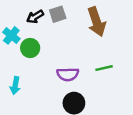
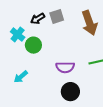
cyan arrow: (15, 86) -> (21, 77), turned 40

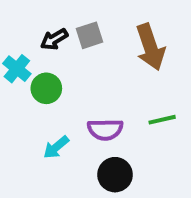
cyan arrow: (21, 77) -> (56, 147), moved

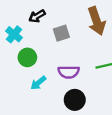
gray square: (89, 35) -> (61, 33), moved
green circle: (46, 88) -> (27, 57), moved

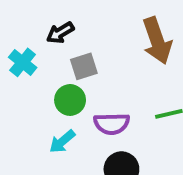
gray square: (61, 33) -> (84, 66), moved
green circle: (27, 57) -> (70, 100), moved

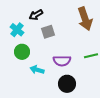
green circle: (70, 100) -> (22, 52), moved
cyan arrow: (62, 141) -> (37, 70), turned 56

